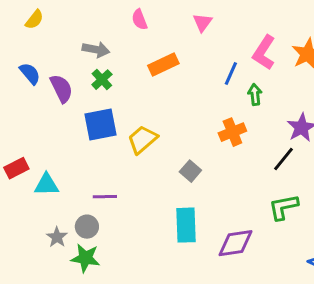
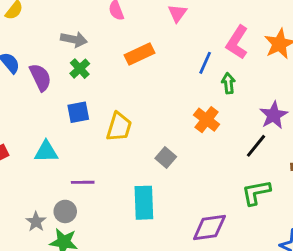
blue square: (100, 125) -> (78, 112), size x0.7
orange cross: (232, 132) -> (207, 120), turned -30
yellow trapezoid: (142, 140) -> (119, 127), turned 148
cyan triangle: (46, 185) -> (46, 152), moved
cyan rectangle: (186, 225) -> (144, 203), moved

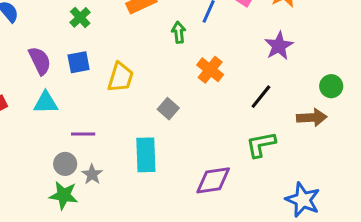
purple semicircle: (40, 77) -> (40, 61), moved
green arrow: (228, 83) -> (179, 32), moved
purple star: (274, 115) -> (279, 46), moved
gray star: (36, 222) -> (92, 174), moved

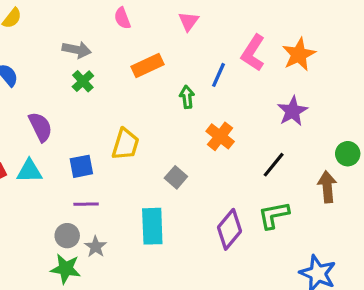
blue square: (79, 62) -> (81, 166), moved
cyan triangle: (46, 103) -> (29, 171), moved
brown arrow: (312, 118) -> (327, 187), turned -92
purple diamond: (213, 180) -> (229, 229), moved, turned -42

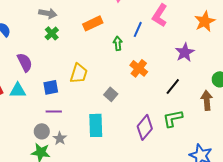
orange star: (299, 54) -> (205, 21), moved

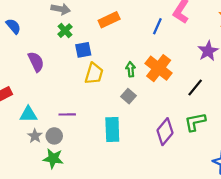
green arrow: (118, 43) -> (131, 69), moved
orange cross: (139, 68) -> (159, 68), size x1.4
blue square: (51, 87) -> (83, 50), moved
cyan triangle: (18, 90) -> (28, 114), moved
gray star: (60, 138) -> (35, 136), moved

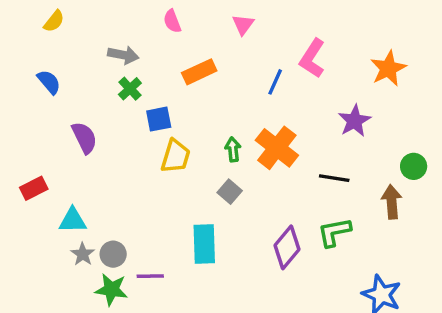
black line: (195, 88) -> (334, 178), turned 60
purple line: (67, 114) -> (150, 276), moved

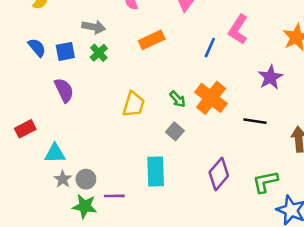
blue square: (159, 119) -> (65, 51), moved
green arrow: (233, 149) -> (178, 99), turned 144
green L-shape: (334, 232) -> (265, 182), moved

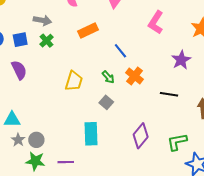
blue line: (210, 48) -> (120, 51), moved, turned -63
orange cross: (211, 98) -> (135, 76), size x0.7
purple line: (114, 196) -> (66, 162), moved

